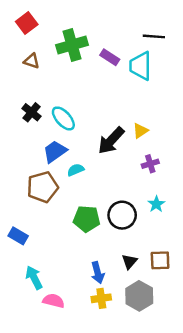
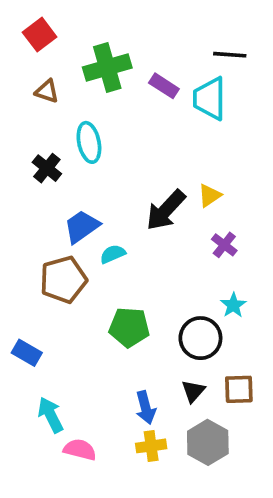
cyan ellipse: (63, 118) -> (89, 142), moved, turned 30
purple cross: (150, 164) -> (224, 245), turned -35
black circle: (122, 215) -> (200, 338), moved

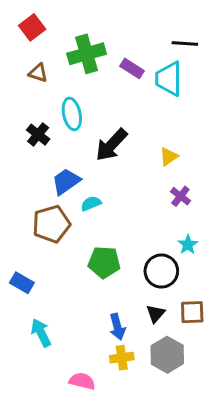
black arrow: (166, 210) -> (111, 145), moved
pink semicircle: (80, 450) -> (82, 381), moved

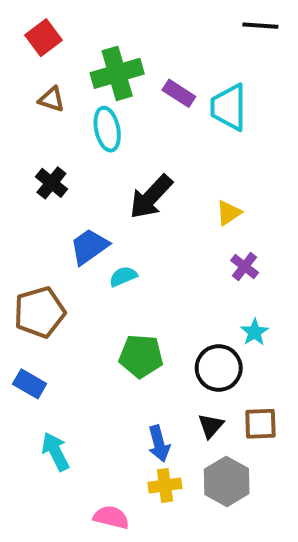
black line: (185, 44) -> (260, 26), moved
cyan ellipse: (72, 114) -> (107, 129), moved
brown pentagon: (51, 224) -> (40, 312), moved

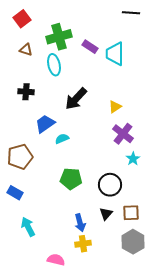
black cross: (51, 183) -> (26, 92), turned -35
purple cross: (245, 266) -> (123, 134), size x1.5
cyan star: (254, 332) -> (133, 159), moved
gray hexagon: (227, 481) -> (133, 242), moved

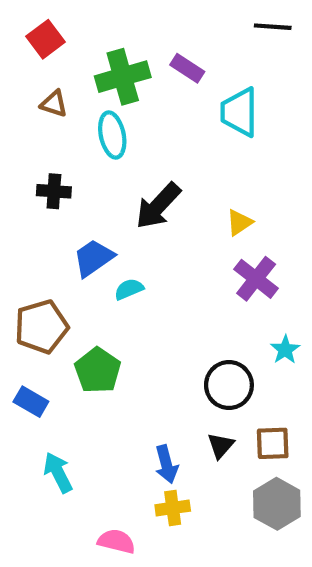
purple rectangle: (90, 47) -> (187, 68), moved
cyan star: (133, 159) -> (285, 350), moved
green pentagon: (71, 179) -> (98, 370), moved, turned 30

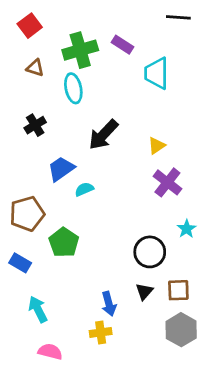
black cross: (54, 191) -> (35, 125), turned -35
yellow cross: (173, 508) -> (101, 332), moved
pink semicircle: (116, 541) -> (50, 352), moved

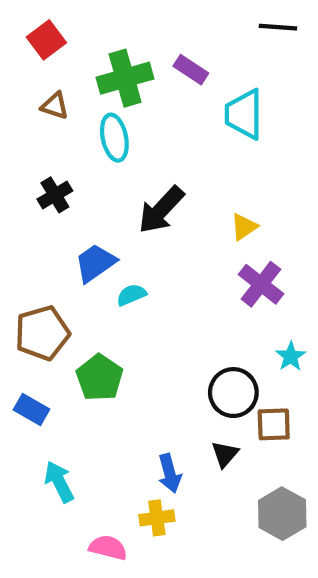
brown square: (178, 290) -> (274, 424), moved
pink semicircle: (50, 352) -> (108, 548), moved

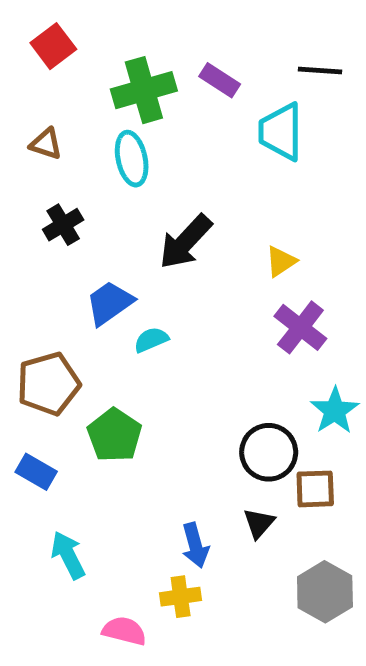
black line: (278, 27) -> (320, 70), moved
brown triangle: (55, 106) -> (46, 144), moved
cyan star: (291, 356) -> (335, 411), size x1.4

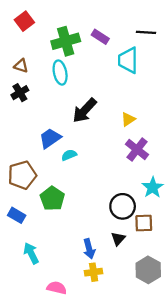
black cross: (63, 225) -> (20, 93), moved
yellow cross: (181, 597) -> (94, 272), moved

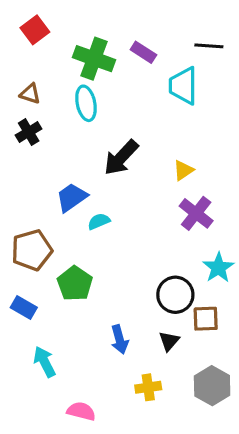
green cross: (66, 41) -> (94, 59), turned 36
blue arrow: (89, 249) -> (120, 339), moved
yellow cross: (94, 272) -> (148, 387), moved

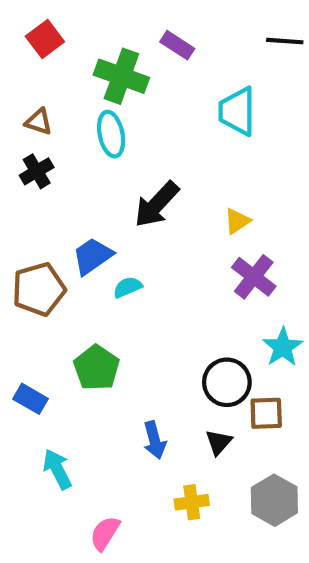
black line: (209, 46) -> (285, 41), moved
purple rectangle: (143, 52) -> (177, 45), moved
brown pentagon: (32, 250) -> (39, 289), moved
pink semicircle: (81, 411) -> (105, 533), turned -72

